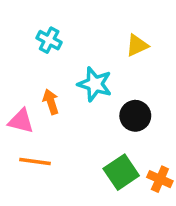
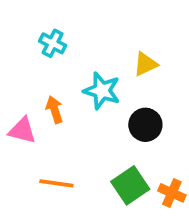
yellow triangle: (137, 45) -> (145, 64), moved
orange line: (35, 162) -> (56, 183), moved

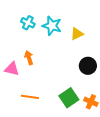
cyan star: (102, 91) -> (52, 26), moved
black circle: (145, 125) -> (88, 66), moved

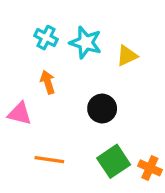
orange arrow: (29, 58) -> (48, 82), moved
black circle: (88, 66) -> (102, 108), moved

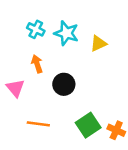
black circle: (102, 108) -> (64, 84), moved
pink triangle: (20, 113) -> (15, 88), turned 36

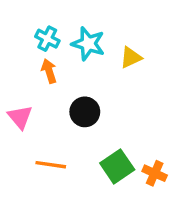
orange arrow: (37, 64) -> (49, 71), moved

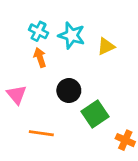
green square: (117, 166) -> (95, 114), moved

